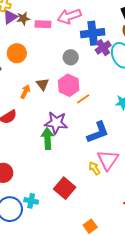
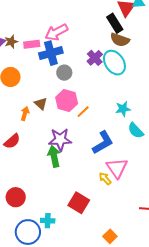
blue cross: (93, 33) -> (51, 53), moved

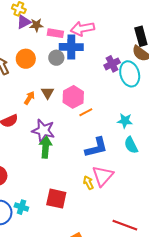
gray circle: (64, 73) -> (56, 58), moved
purple star: (60, 140) -> (43, 131), moved
red square: (79, 203) -> (56, 199), turned -35

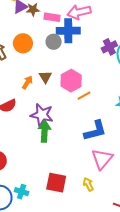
yellow arrow: (88, 183) -> (88, 184), moved

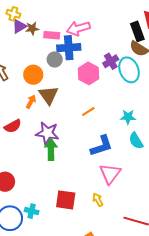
orange circle: (23, 43) -> (33, 75), moved
brown triangle: (45, 77) -> (49, 95), size x1.5
pink hexagon: (71, 81) -> (89, 73), moved

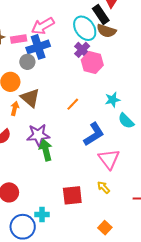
cyan ellipse: (129, 70) -> (85, 28), moved
pink hexagon: (89, 73) -> (92, 62), moved

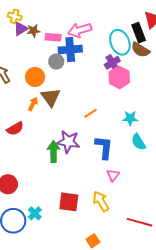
blue L-shape: (94, 134) -> (104, 147), turned -65
purple star: (38, 135) -> (68, 142), moved
pink triangle: (109, 159) -> (113, 175), size x0.6
yellow arrow: (103, 187) -> (101, 201), size x1.5
cyan cross: (42, 214) -> (35, 213), turned 32

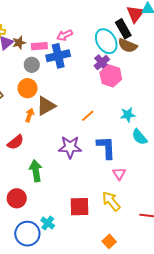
pink arrow: (80, 30) -> (65, 35), size x0.7
gray circle: (56, 62) -> (32, 65), moved
brown triangle: (51, 97) -> (46, 106), turned 45
green arrow: (54, 152) -> (36, 171), moved

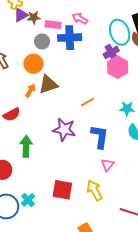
pink arrow: (65, 35) -> (80, 19), turned 42

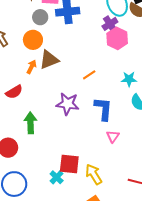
yellow arrow: (95, 190) -> (94, 174), moved
cyan cross: (28, 200) -> (57, 177), moved

